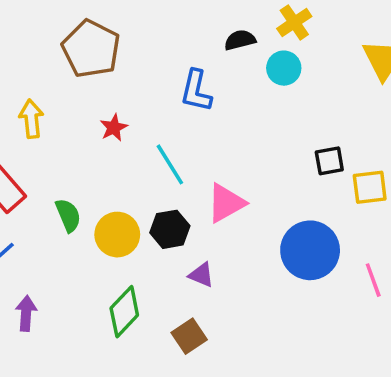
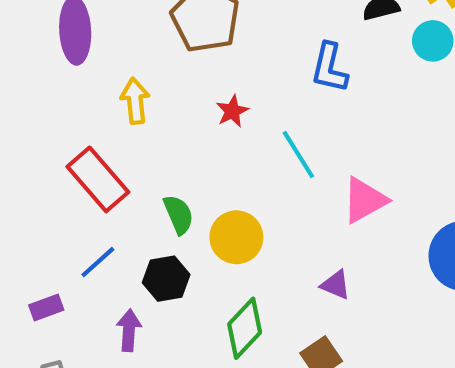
black hexagon: (170, 229) -> (166, 279), moved

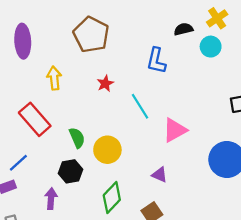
blue line: (98, 262) -> (18, 163), moved

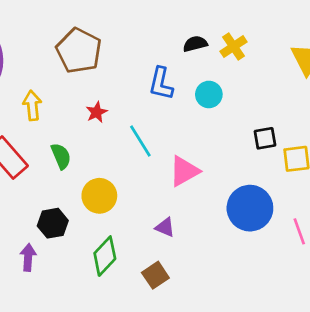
yellow cross: (217, 18) -> (234, 47), moved
cyan circle: (211, 47) -> (209, 94), moved
green semicircle: (77, 138) -> (61, 156), moved

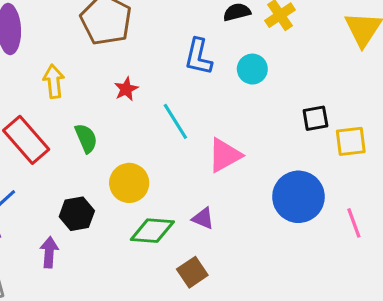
green diamond: (105, 256) -> (152, 231), moved, turned 51

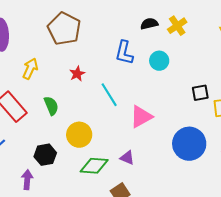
yellow arrow: (54, 81) -> (30, 69), turned 30

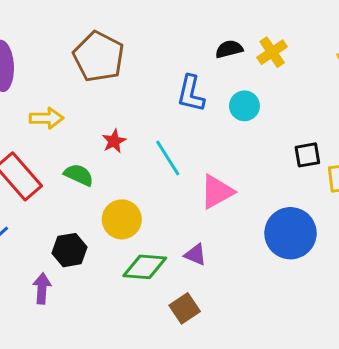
yellow arrow: (30, 69) -> (47, 118), turned 65
red star: (77, 74) -> (114, 141), moved
green semicircle: (51, 106) -> (79, 175), turned -42

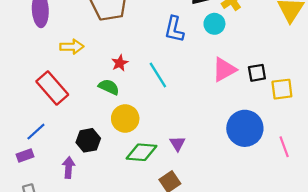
cyan circle: (244, 106) -> (214, 24), moved
green semicircle: (79, 175) -> (109, 87), moved
pink triangle: (217, 192) -> (224, 70), moved
purple triangle: (195, 255) -> (177, 144), turned 35

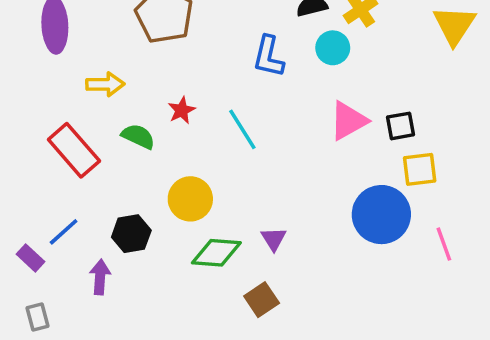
green semicircle: (109, 87) -> (138, 136), moved
yellow square: (282, 89) -> (420, 169), moved
blue line: (36, 132) -> (64, 232), moved
purple rectangle: (25, 156) -> (31, 258), turned 63

